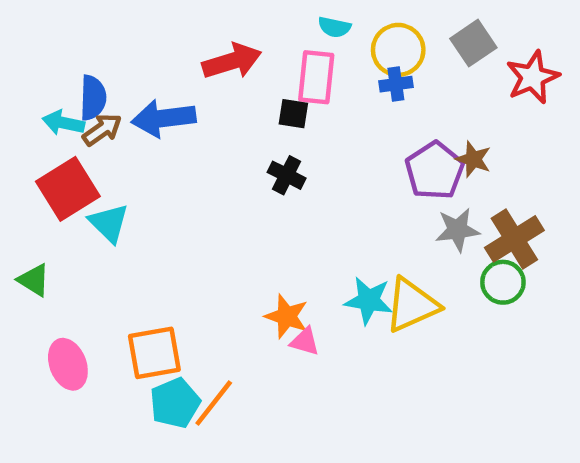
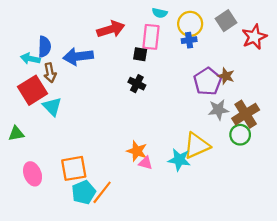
brown arrow: (102, 130) -> (50, 73), moved, turned 114
green triangle: (34, 280) -> (16, 134), turned -42
cyan star: (369, 300) -> (179, 160), moved

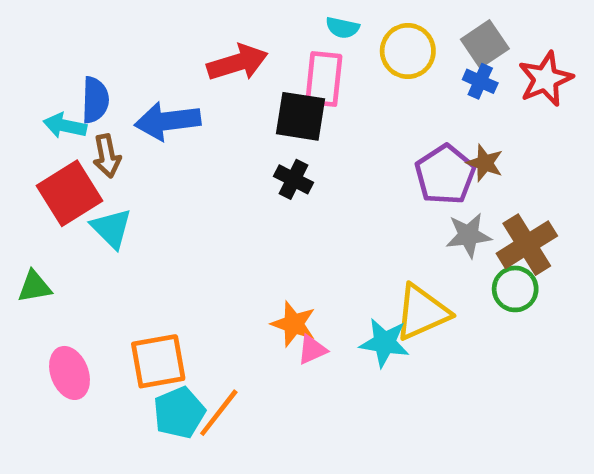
blue cross: (189, 40) -> (480, 81), moved, turned 32
black square: (140, 54) -> (300, 116), size x1.6
pink triangle: (146, 163) -> (312, 350), turned -40

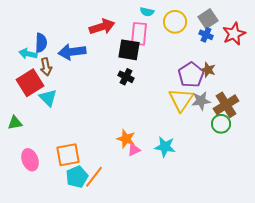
yellow triangle: (422, 312) -> (181, 100), moved, turned -32

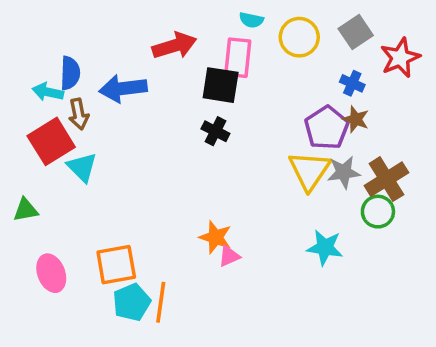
blue cross: (206, 35) -> (352, 83), moved
cyan star: (165, 147) -> (325, 248), moved
orange line: (94, 177) -> (161, 302), turned -30

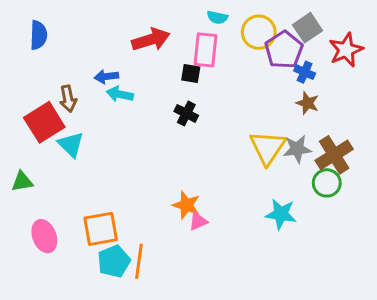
blue semicircle: (70, 73) -> (38, 35), moved
black square: (221, 85) -> (191, 74), size x0.6
blue arrow: (123, 88) -> (106, 76), size x0.6
cyan arrow: (48, 92) -> (120, 94), moved
purple pentagon: (327, 128) -> (284, 50), moved

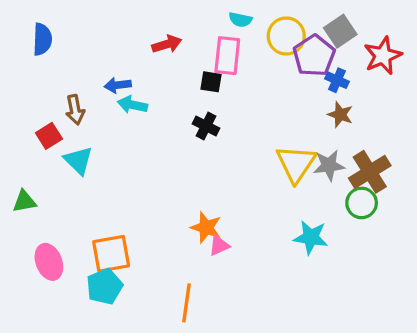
red arrow: (151, 40) -> (167, 44), size x0.7
red square: (44, 122) -> (49, 136), size x0.6
cyan pentagon: (114, 261) -> (105, 286), moved
orange line: (139, 261) -> (186, 303), moved

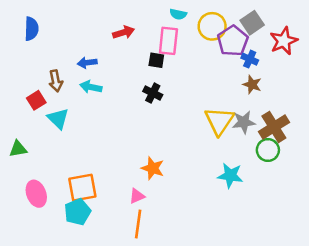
cyan arrow: (132, 105) -> (91, 87), moved
pink triangle: (219, 246) -> (137, 196), moved

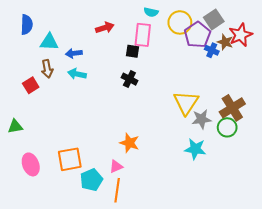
brown star: (252, 85) -> (225, 42), moved
cyan triangle: (58, 118) -> (49, 42), moved, turned -42
gray star: (244, 122) -> (201, 119), moved
cyan pentagon: (77, 212) -> (91, 180), moved

